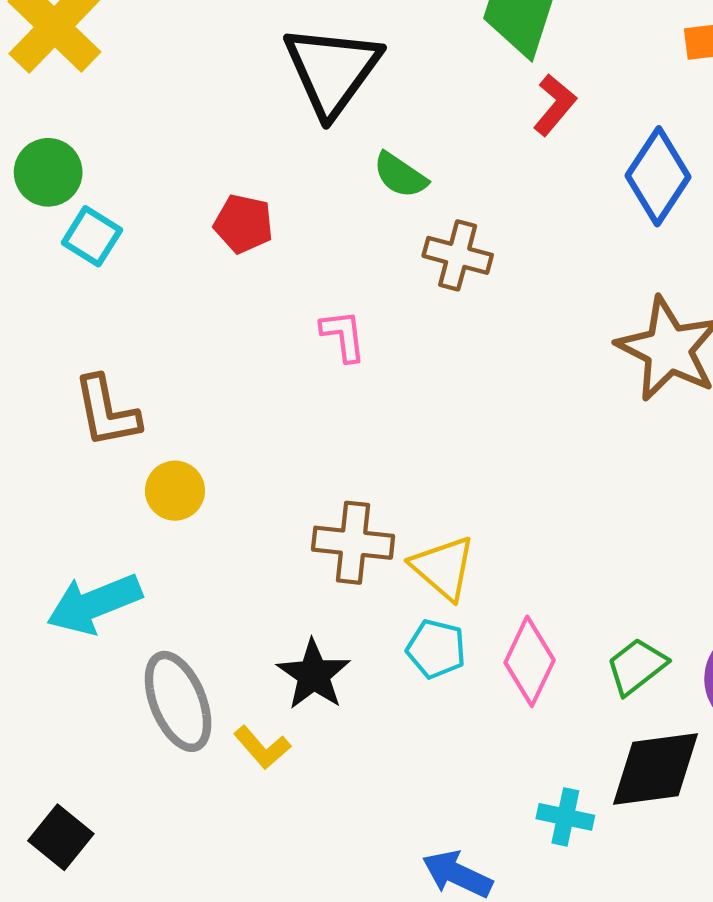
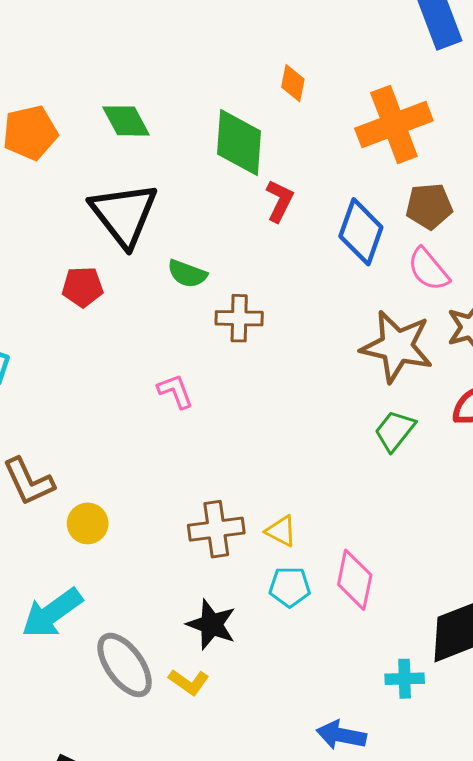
red pentagon: (243, 224) -> (83, 287), moved
yellow triangle: (443, 568) -> (281, 531), size x0.7
green trapezoid: (637, 666) -> (395, 431), moved

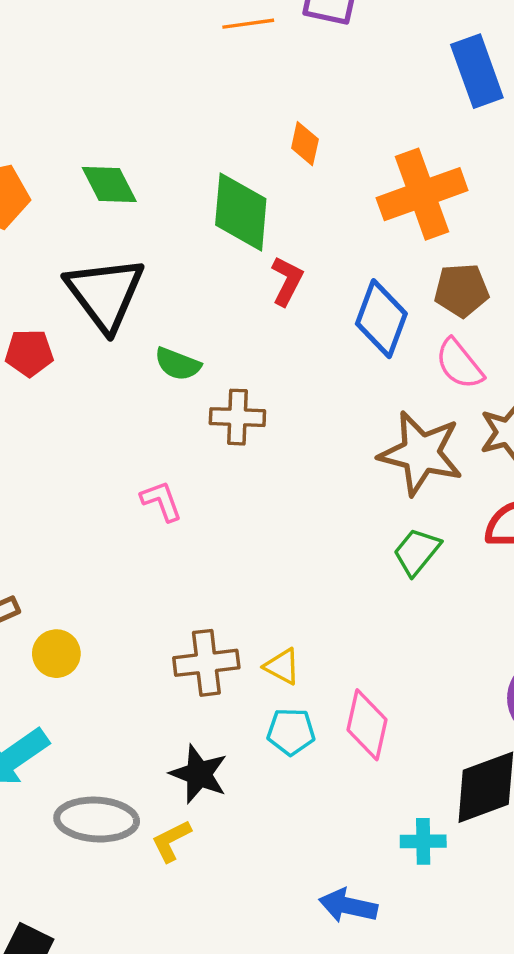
red pentagon: (83, 287) -> (29, 353), moved
gray ellipse: (125, 665) -> (97, 820), turned -52
yellow L-shape: (189, 682) -> (171, 841), turned 117

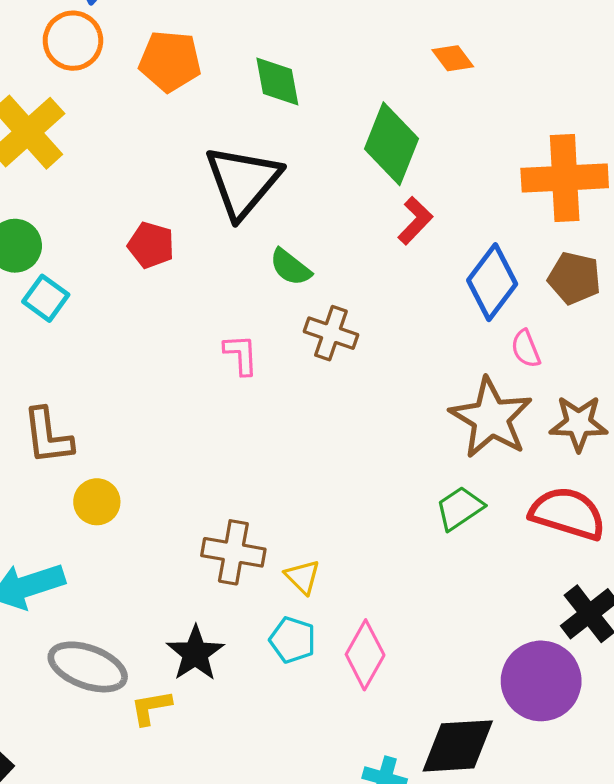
orange diamond: (305, 144) -> (453, 58), moved, turned -66
red pentagon: (29, 353) -> (151, 245), moved
pink semicircle: (459, 364) -> (526, 349), moved, size x0.7
pink L-shape: (161, 501) -> (241, 355), moved

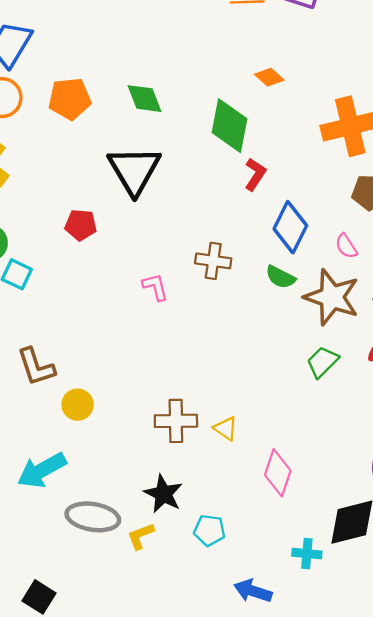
orange diamond: (453, 58) -> (269, 77), moved
green semicircle: (290, 267) -> (280, 277), moved
blue diamond: (492, 282) -> (290, 227), moved
cyan pentagon: (293, 640) -> (209, 530), moved

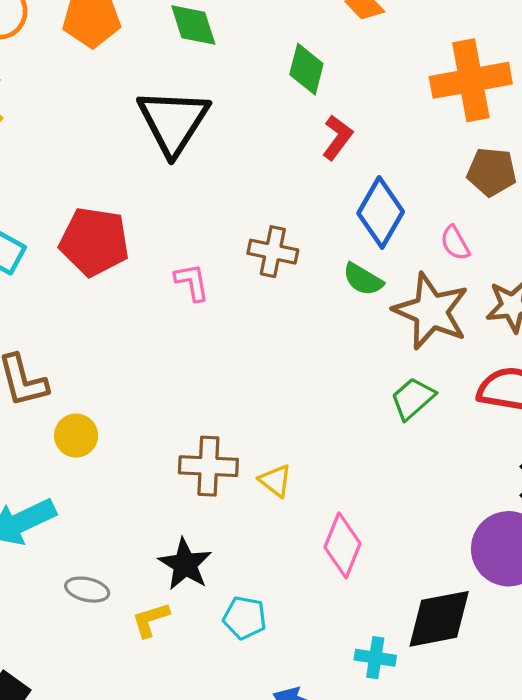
green diamond: (229, 126) -> (306, 69), size x0.7
red pentagon: (81, 225) -> (94, 242), moved, size x1.6
gray ellipse: (93, 517) -> (87, 590), size x0.6

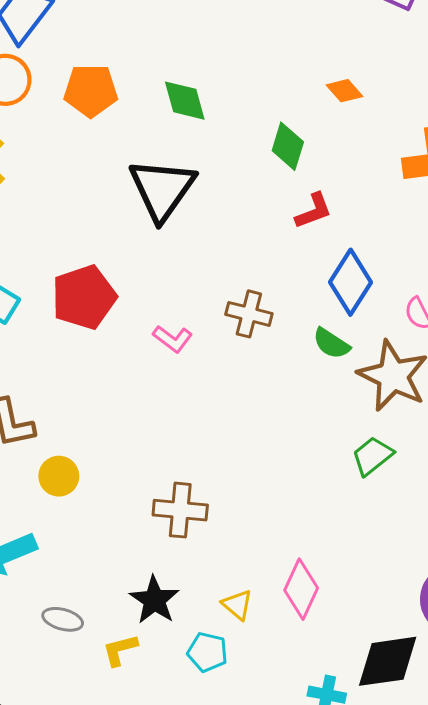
red L-shape: (337, 137) -> (314, 211), turned 30
red pentagon: (94, 242) -> (84, 297), turned -30
pink L-shape: (192, 282) -> (173, 339), turned 135
yellow triangle: (275, 481) -> (237, 605), moved

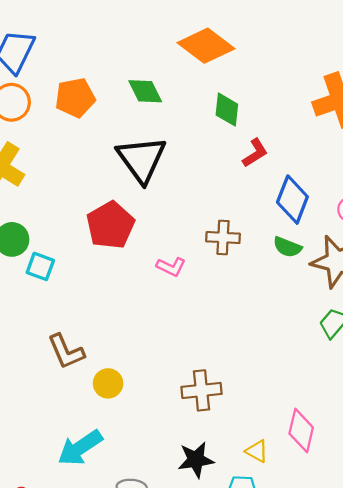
orange diamond: (344, 91) -> (206, 46), moved, size x2.0
red pentagon: (84, 297) -> (110, 225), moved
black star: (154, 600) -> (196, 460), turned -30

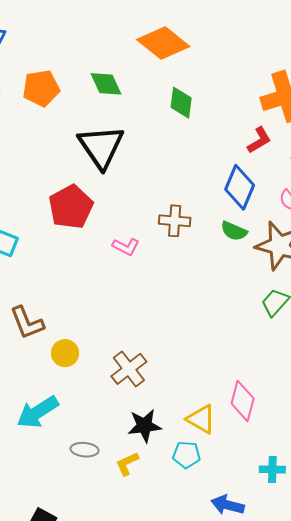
red L-shape: (255, 153) -> (259, 140), moved
brown cross: (201, 390) -> (129, 369), moved, turned -33
yellow triangle: (257, 451) -> (201, 419), size x1.4

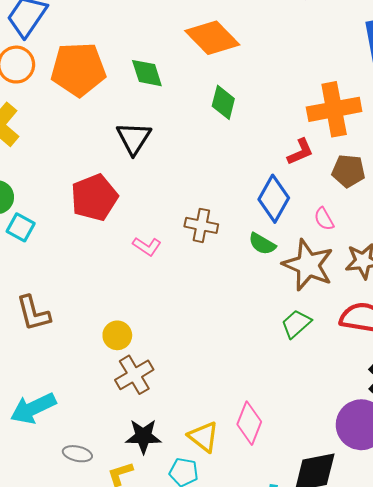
orange pentagon: (41, 88) -> (78, 69), size x1.4
black triangle: (101, 147) -> (134, 138), size x0.7
yellow circle: (65, 353) -> (117, 335), moved

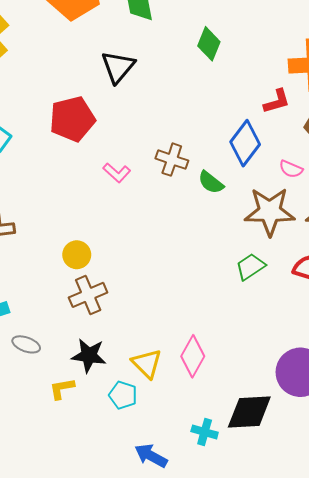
pink semicircle: (324, 219) -> (291, 169), turned -45
green semicircle: (262, 244) -> (211, 182), moved
brown star: (308, 265) -> (270, 211), turned -30
gray ellipse: (77, 454) -> (26, 344), moved

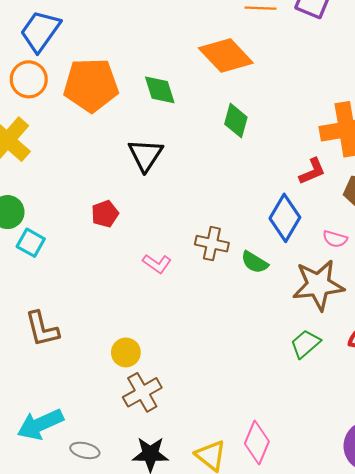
red pentagon: (72, 119) -> (105, 214), size x0.6

